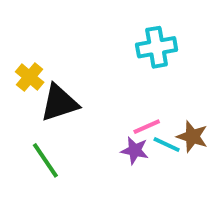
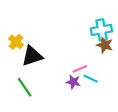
cyan cross: (157, 47) -> (101, 30), moved
brown star: (192, 137) -> (105, 45), moved

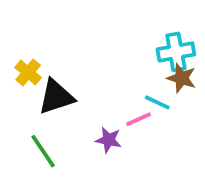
cyan line: (91, 79) -> (157, 102), moved
purple star: (73, 82) -> (109, 140), moved

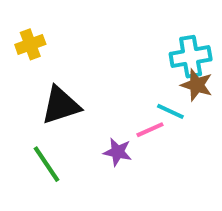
yellow cross: (28, 72) -> (30, 44), moved, turned 30

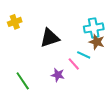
black triangle: (61, 105) -> (50, 38), moved
pink line: (150, 130) -> (74, 64), turned 72

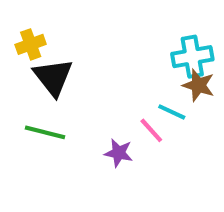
black triangle: (50, 38) -> (53, 77), moved, turned -50
green line: (23, 81) -> (45, 132), moved, turned -42

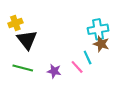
cyan line: (172, 112) -> (88, 58), turned 40
purple star: (119, 153) -> (54, 71), moved

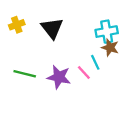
black triangle: (27, 40) -> (52, 28), moved
purple star: (54, 71) -> (59, 77), size x1.5

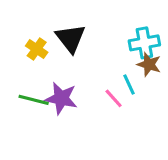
yellow cross: (17, 25) -> (37, 49), moved, turned -35
purple star: (59, 77) -> (61, 98), moved

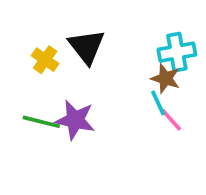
brown star: (149, 64) -> (166, 78), moved
pink line: (114, 98) -> (171, 120), moved

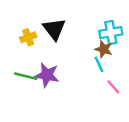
yellow cross: (45, 60) -> (28, 37), turned 35
pink line: (171, 120) -> (113, 87), moved

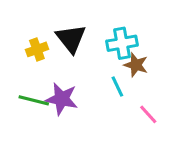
cyan cross: (111, 33) -> (122, 43), moved
cyan line: (99, 64) -> (117, 87), moved

